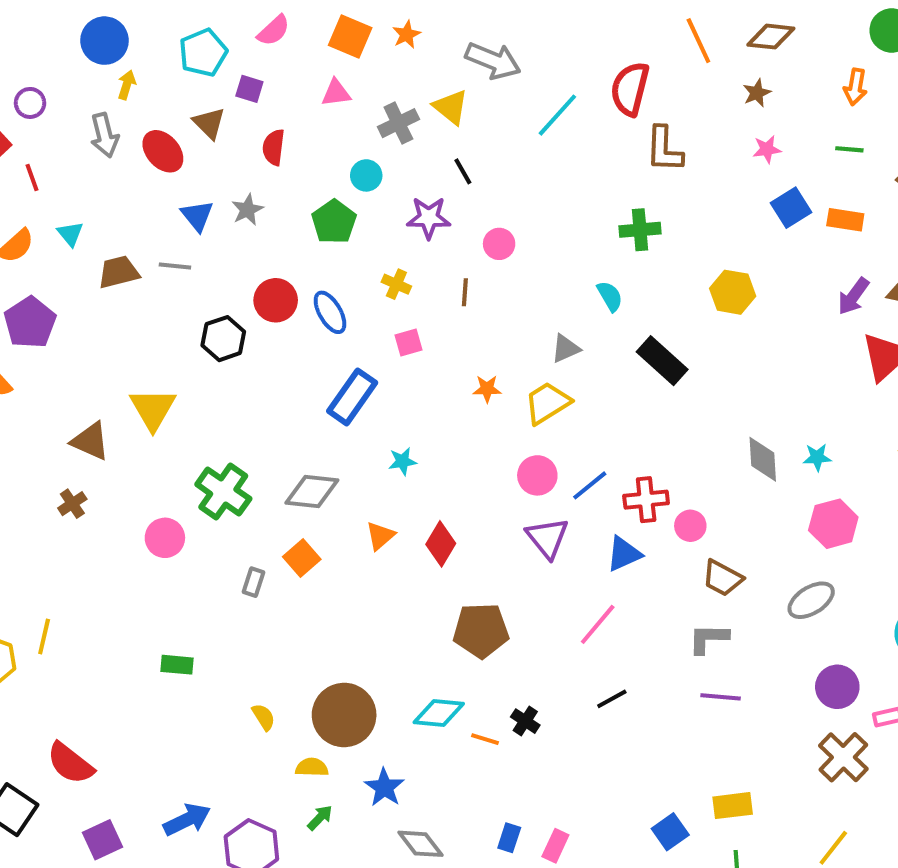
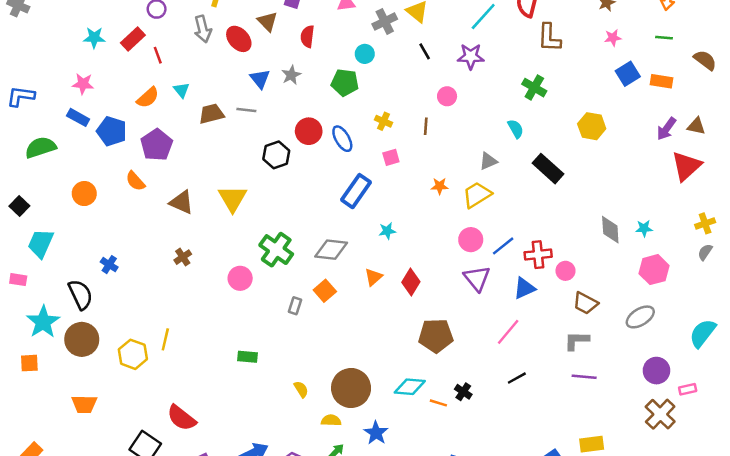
purple star: (429, 218) -> (471, 56), moved
green pentagon: (334, 222) -> (345, 83), turned -30
green cross: (640, 230) -> (534, 88), turned 35
brown triangle: (90, 441) -> (181, 202), moved

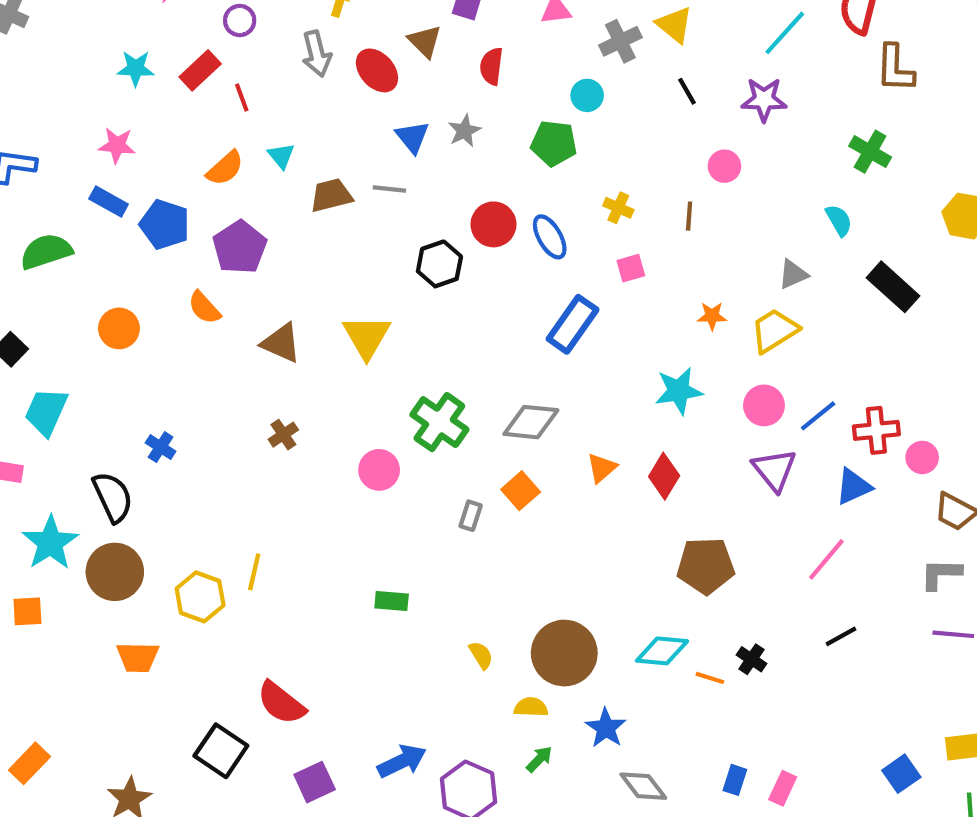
cyan star: (387, 231) -> (679, 391), moved, size x1.6
orange trapezoid: (84, 404) -> (138, 657), moved

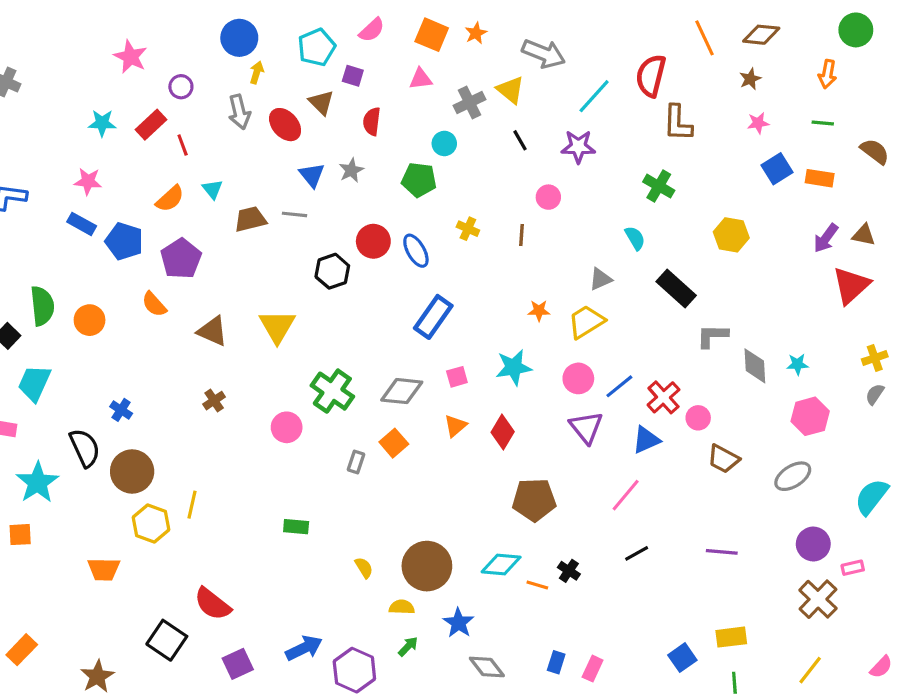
green semicircle: (46, 251) -> (42, 306), moved, turned 102
pink square: (631, 268) -> (457, 377), moved
red cross: (876, 430) -> (663, 397), turned -36
brown circle: (115, 572) -> (132, 471), moved
gray L-shape: (941, 574) -> (712, 336), moved

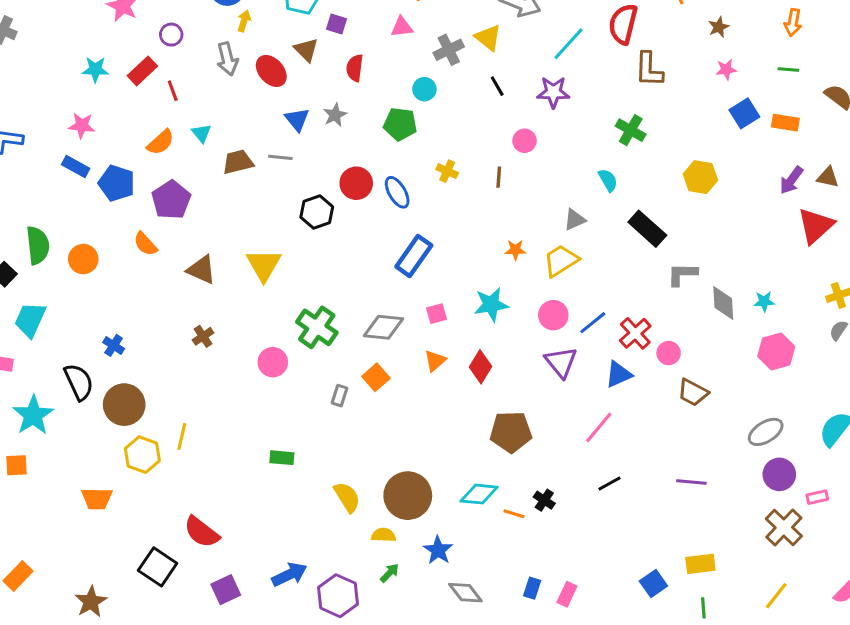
gray ellipse: (793, 476) -> (766, 432), moved
yellow semicircle: (364, 568) -> (347, 497), size x1.5

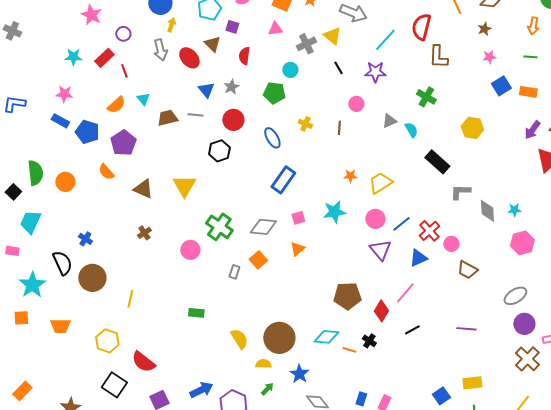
red circle: (356, 183) -> (233, 120), moved
gray triangle: (575, 220) -> (389, 121), moved
red diamond: (481, 367) -> (381, 311), moved
yellow hexagon: (142, 455) -> (107, 341), moved
orange trapezoid: (97, 499) -> (60, 326), moved

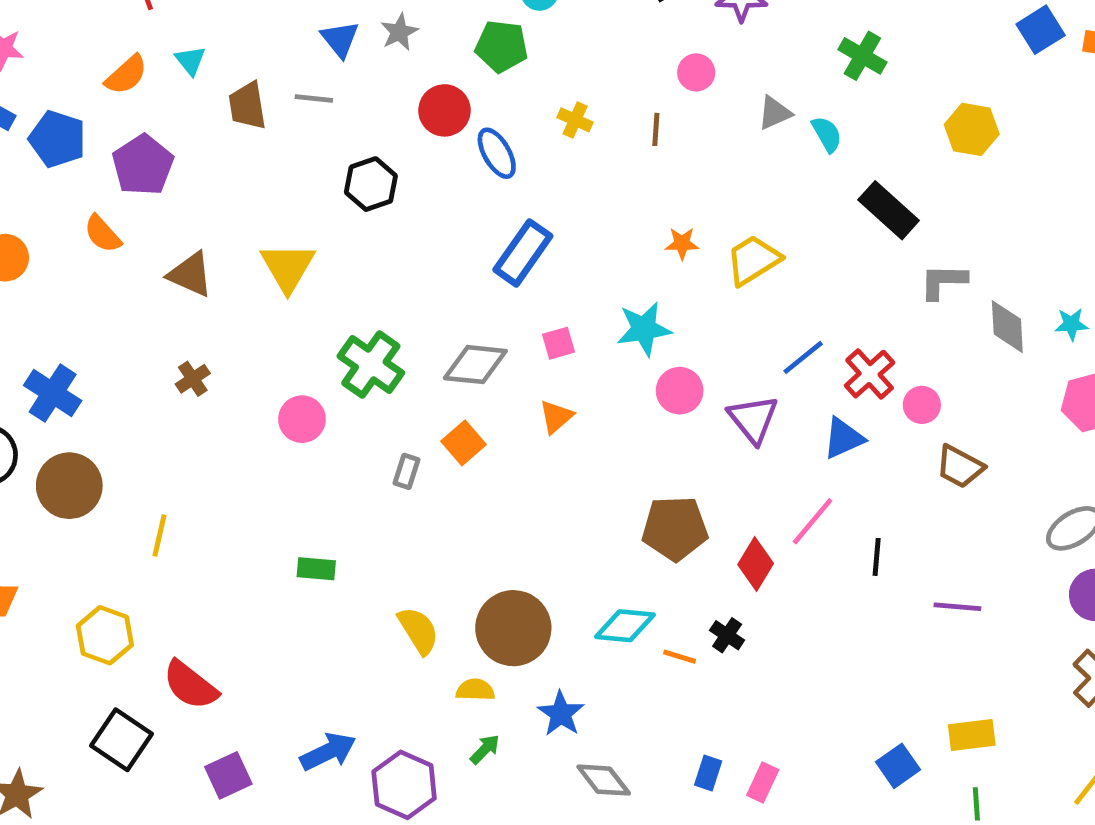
brown trapezoid: (167, 118) -> (247, 106), turned -85
red circle: (233, 120) -> (444, 110), moved
pink circle: (375, 219) -> (680, 391), moved
blue cross: (85, 239) -> (53, 393), size x1.6
black line: (412, 330) -> (877, 557), moved, turned -56

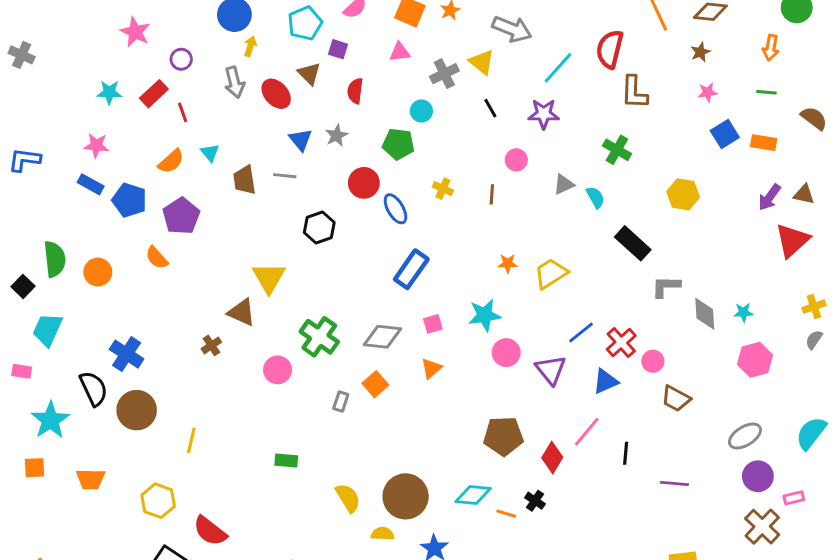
brown triangle: (190, 274) -> (242, 312), moved

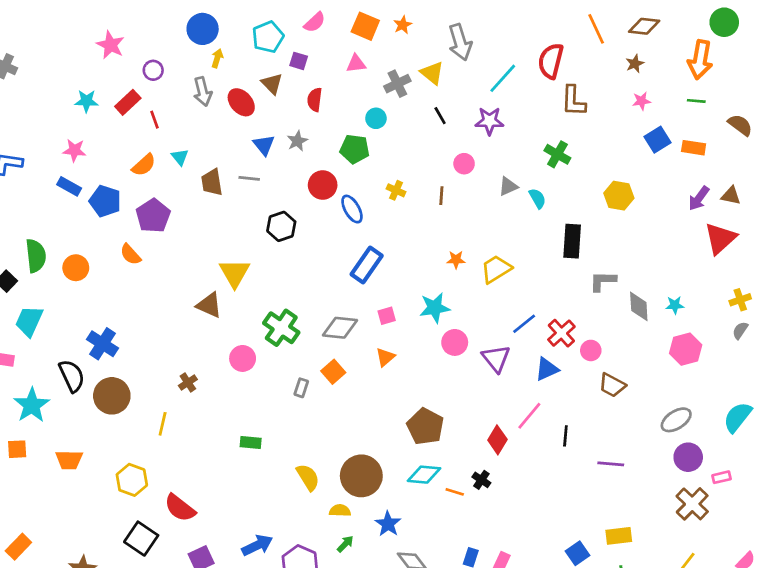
gray arrow: (512, 29) -> (460, 42), turned 51
orange arrow: (771, 48) -> (700, 60), size x1.6
black rectangle: (633, 243) -> (572, 241), turned 52
brown cross: (211, 345) -> (188, 382), moved
brown pentagon: (503, 436) -> (425, 427), moved, turned 30

